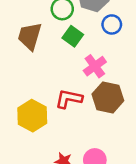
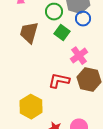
blue circle: (112, 24) -> (83, 19), moved
yellow hexagon: (32, 116) -> (31, 107), moved

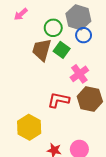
brown trapezoid: (29, 33) -> (42, 50), moved

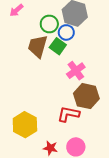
blue circle: (84, 35) -> (66, 32), moved
red L-shape: (58, 100) -> (68, 114), moved

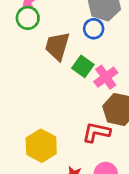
green circle: (49, 24) -> (28, 18), moved
green square: (58, 46) -> (83, 66), moved

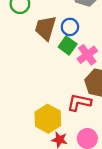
blue circle: (94, 29) -> (70, 27), moved
yellow hexagon: (41, 146) -> (48, 119), moved

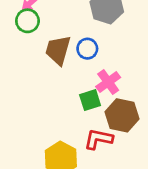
green square: (68, 46) -> (90, 100), moved, turned 36

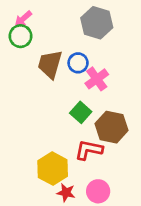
pink cross: (108, 82) -> (97, 79), moved
green square: (90, 100) -> (81, 112), turned -30

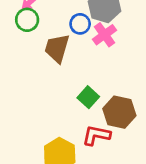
blue circle: (78, 63) -> (80, 24), moved
pink cross: (97, 79) -> (105, 35), moved

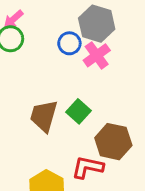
brown trapezoid: (57, 48) -> (44, 116), moved
green square: (88, 97) -> (79, 111), moved

